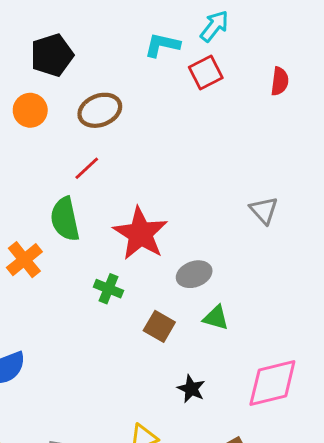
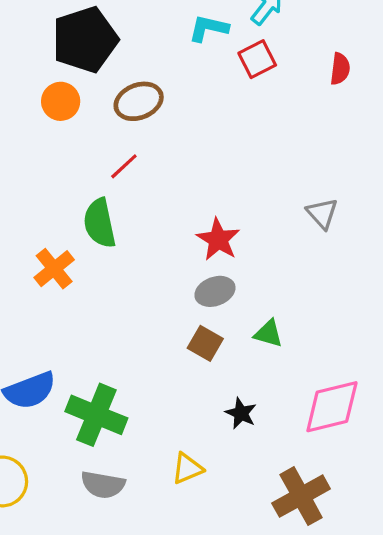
black pentagon: (52, 55) -> (85, 40), size x1.4
red star: (140, 234) -> (218, 239), moved, size x0.7
gray ellipse: (194, 274) -> (215, 291), moved
green cross: (109, 289) -> (96, 415), moved, size x1.8

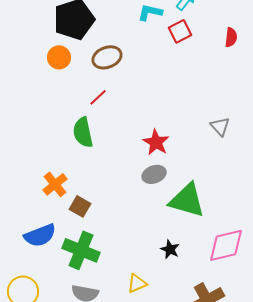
orange cross: (54, 269) -> (55, 184), moved
green triangle: (269, 334) -> (187, 200), size x2.0
brown square: (205, 343) -> (80, 206), moved

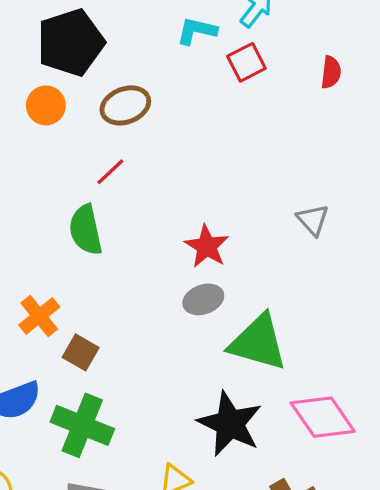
pink diamond: (226, 245) -> (323, 417), turned 69
black star: (170, 249) -> (230, 424), size x2.0

